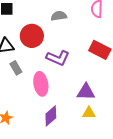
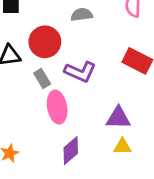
gray rectangle: (16, 68) -> (42, 79), moved

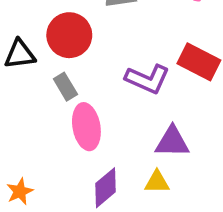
purple L-shape: (80, 72) -> (147, 79), moved
yellow triangle: (122, 146) -> (157, 182), moved

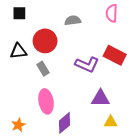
pink ellipse: (86, 127) -> (46, 101), moved
yellow triangle: (157, 182) -> (111, 122), moved

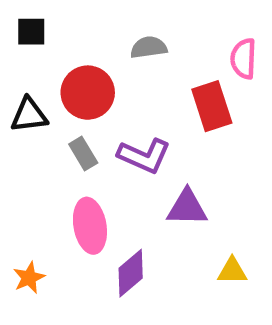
pink semicircle: (112, 13) -> (243, 59), moved
red rectangle: (115, 55) -> (212, 106), moved, turned 45
purple L-shape: (87, 65) -> (144, 156), moved
purple triangle: (100, 98) -> (187, 208), moved

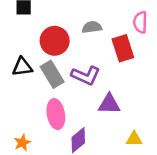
gray semicircle: (149, 47) -> (92, 27), moved
black triangle: (29, 115) -> (22, 67), moved
gray rectangle: (83, 153) -> (52, 74), size x1.5

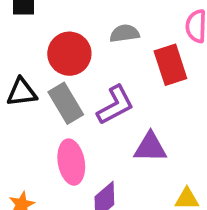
purple L-shape: (86, 76) -> (115, 105), turned -52

